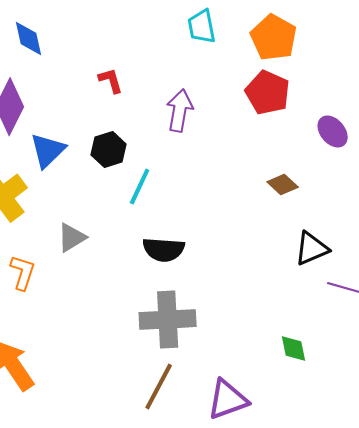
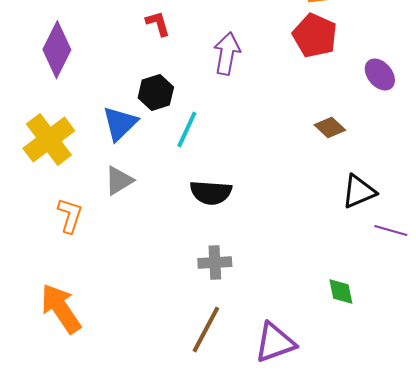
blue triangle: (48, 151) -> (120, 124), moved
gray cross: (168, 320) -> (215, 263), size x0.6

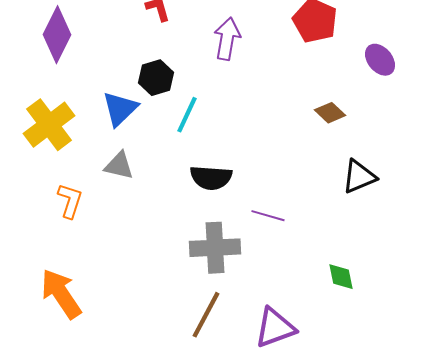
gray triangle: (119, 181) -> (119, 166), turned 44
purple line: (391, 231) -> (268, 216), moved
gray cross: (215, 263) -> (215, 248), size x1.5

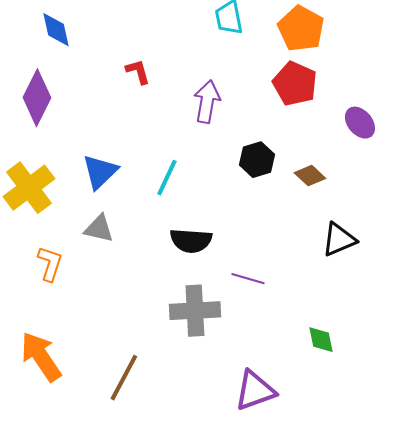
black hexagon: (156, 78) -> (257, 160), moved
brown line: (206, 315) -> (124, 378), moved

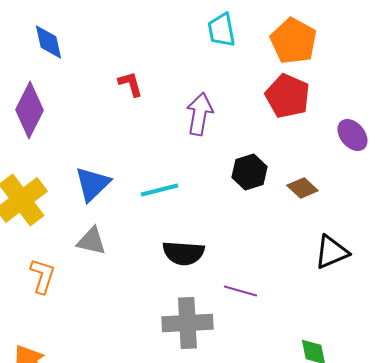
cyan line: (167, 178) -> (159, 190), turned 51

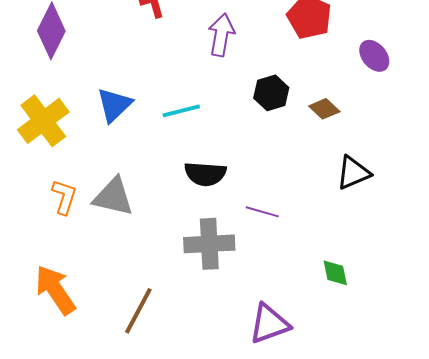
gray triangle: (91, 241) -> (113, 197), moved, size x1.4

